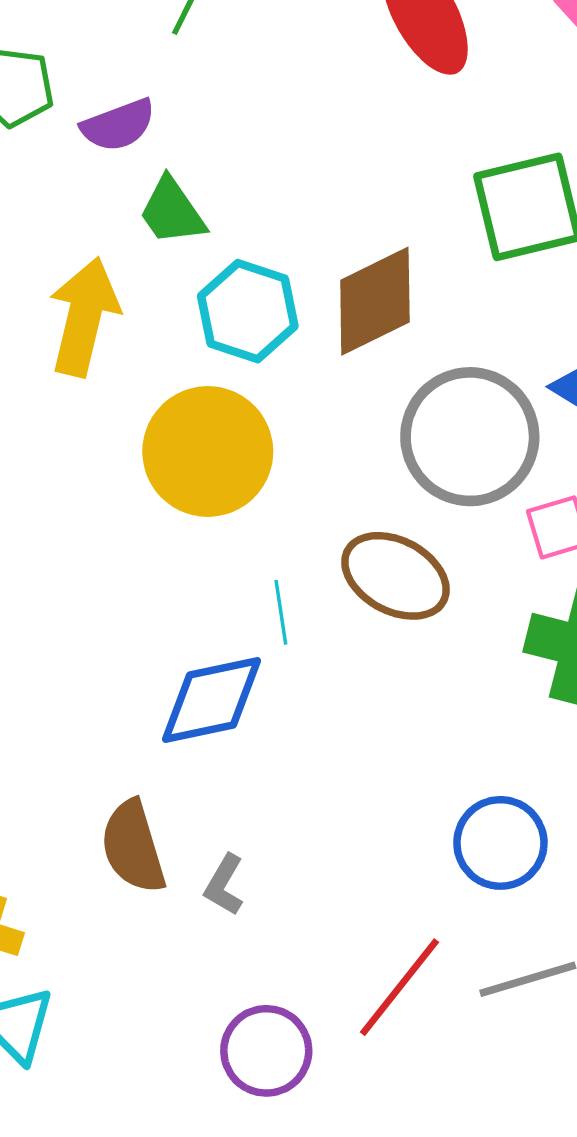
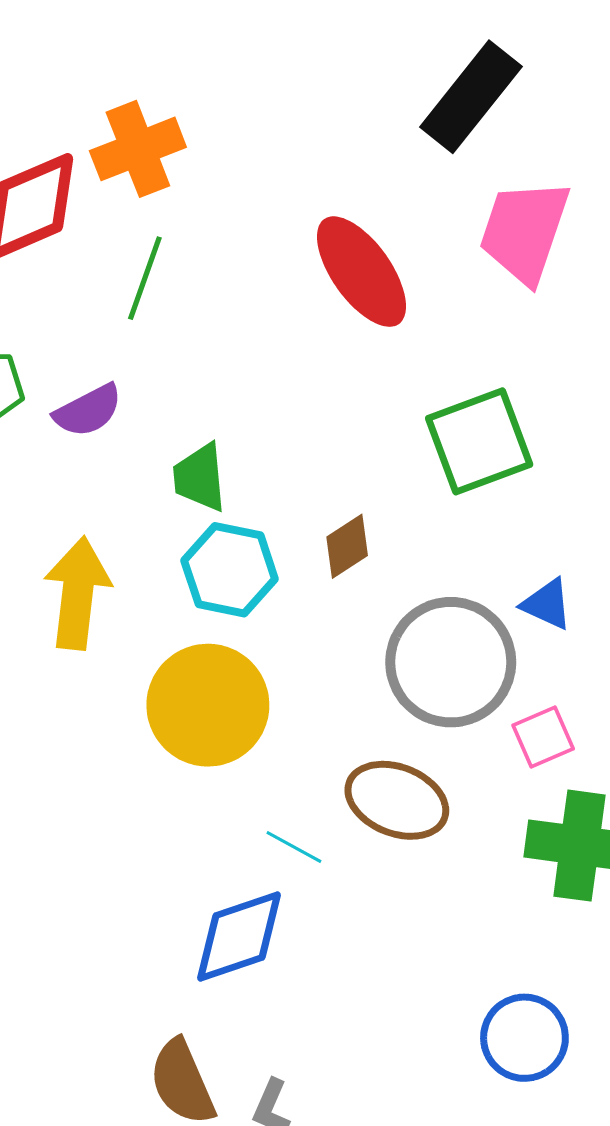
green trapezoid: (172, 211) -> (200, 478), moved, turned 36
brown diamond: (375, 301) -> (347, 546), size x0.6
cyan line: (281, 612) -> (294, 847), turned -46

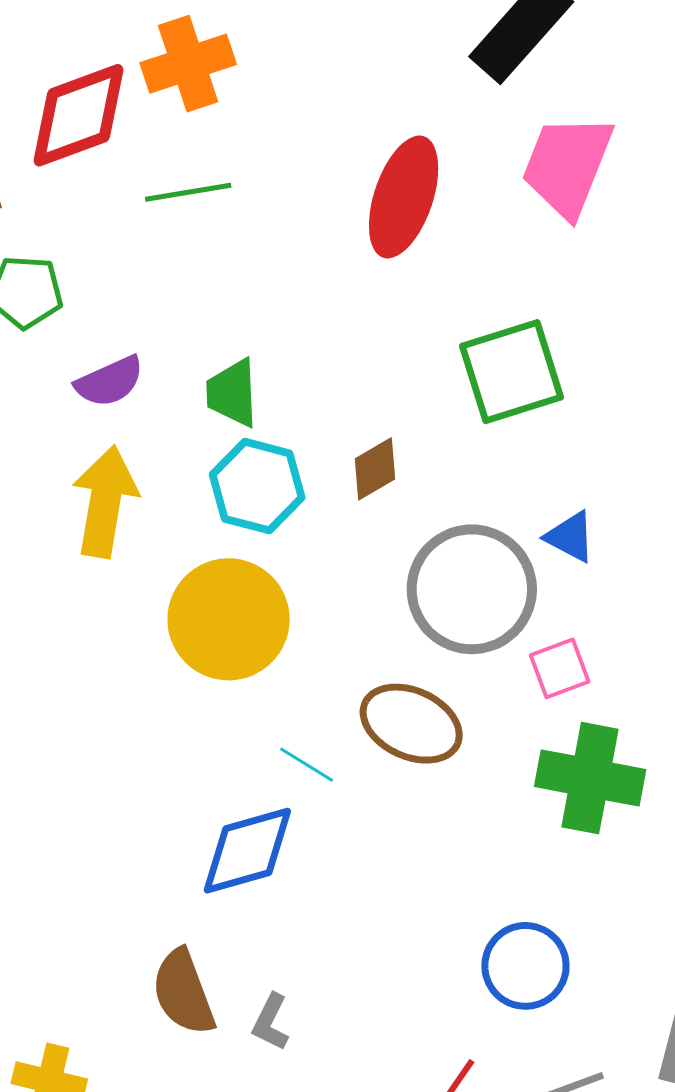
red ellipse: (361, 272) -> (404, 197), turned 51
green line: (145, 278) -> (188, 192), turned 58
purple semicircle: (88, 411) -> (110, 381), moved

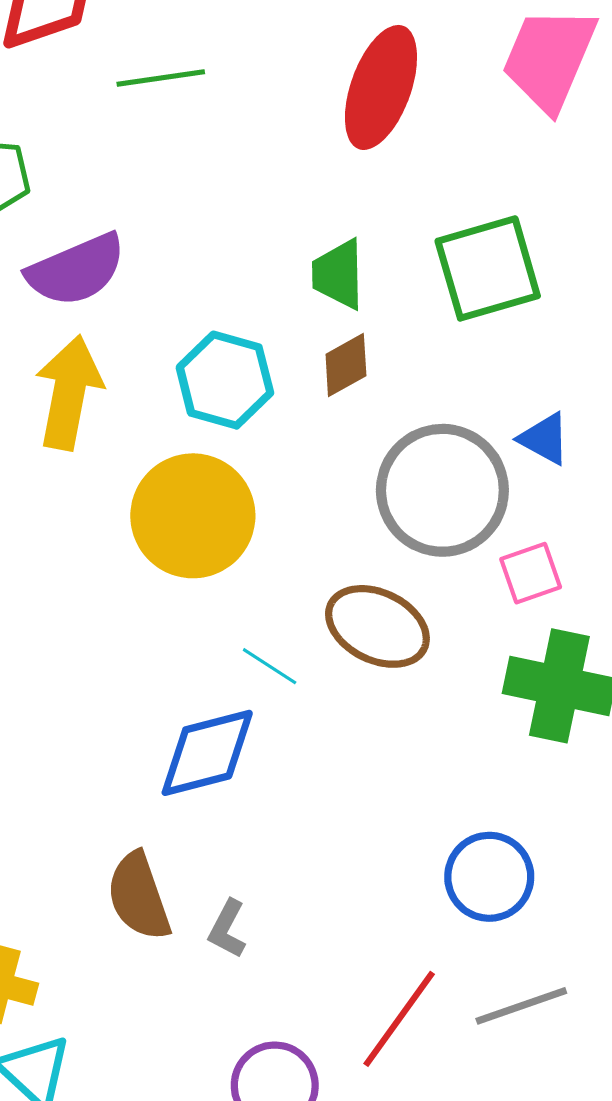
purple semicircle: (110, 381) -> (76, 270), size x1.4
green trapezoid: (232, 393) -> (338, 274), moved

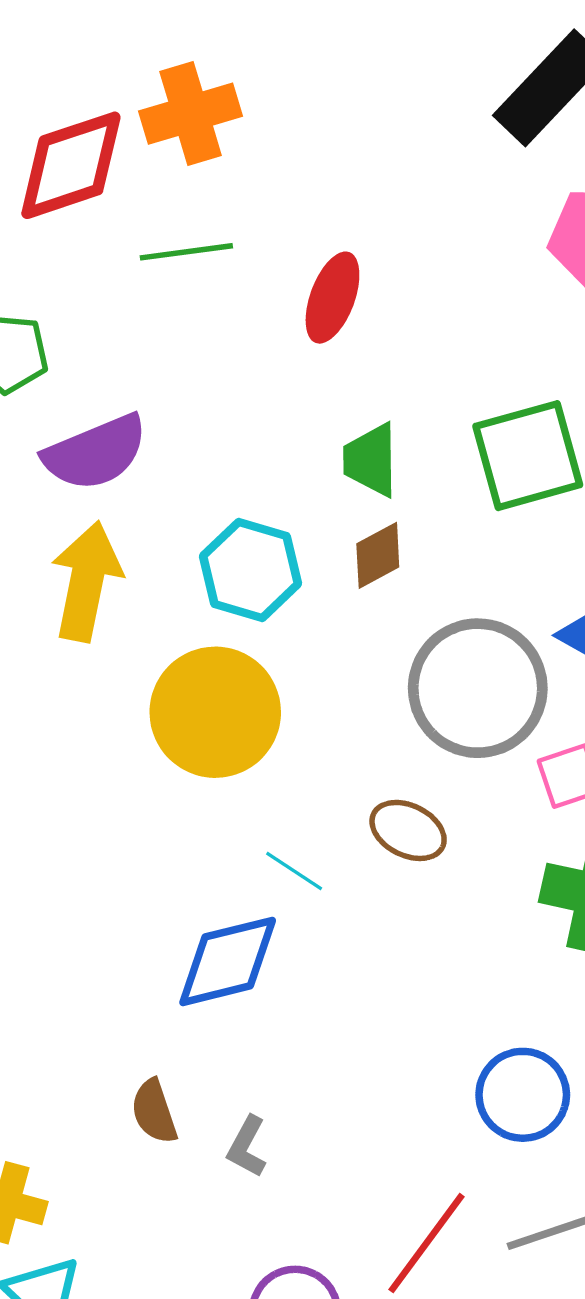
red ellipse: (381, 87) -> (332, 298), moved, size x0.7
brown ellipse: (377, 626) -> (408, 830), size x0.7
brown semicircle: (139, 896) -> (154, 1112), size x0.7

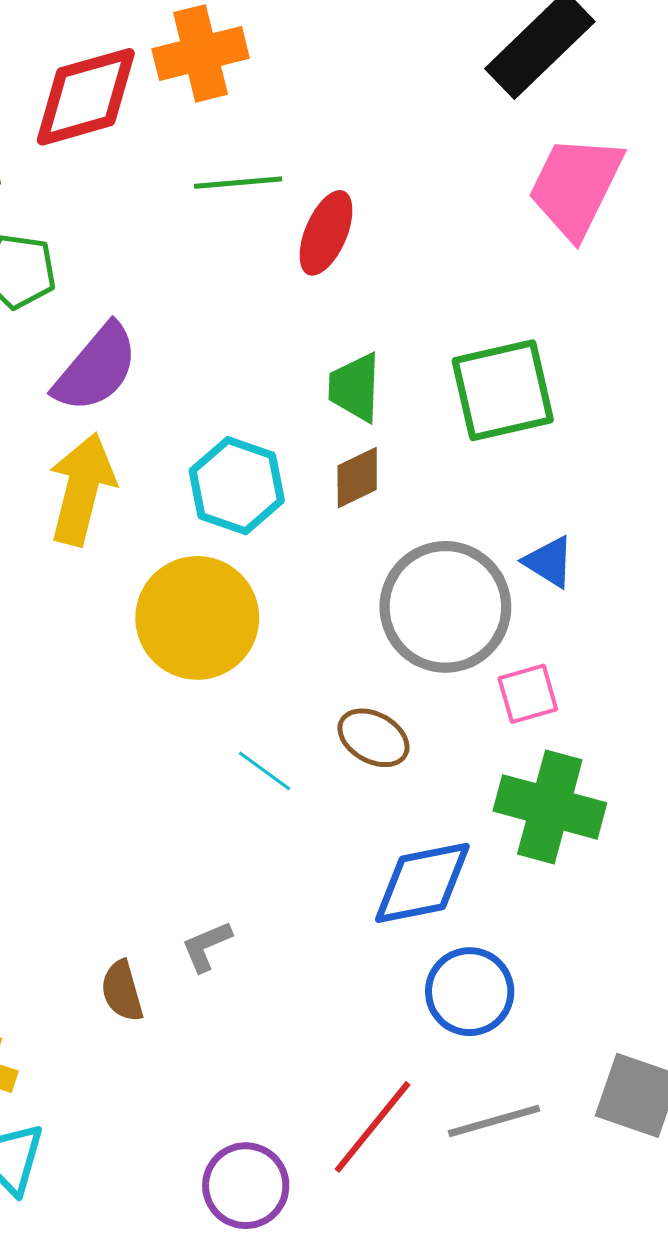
green line: (186, 252) -> (238, 183), moved
purple semicircle: (95, 453) -> (96, 368), turned -30
blue diamond: (228, 961) -> (422, 883), moved
gray L-shape: (247, 1147) -> (206, 946), moved, turned 36

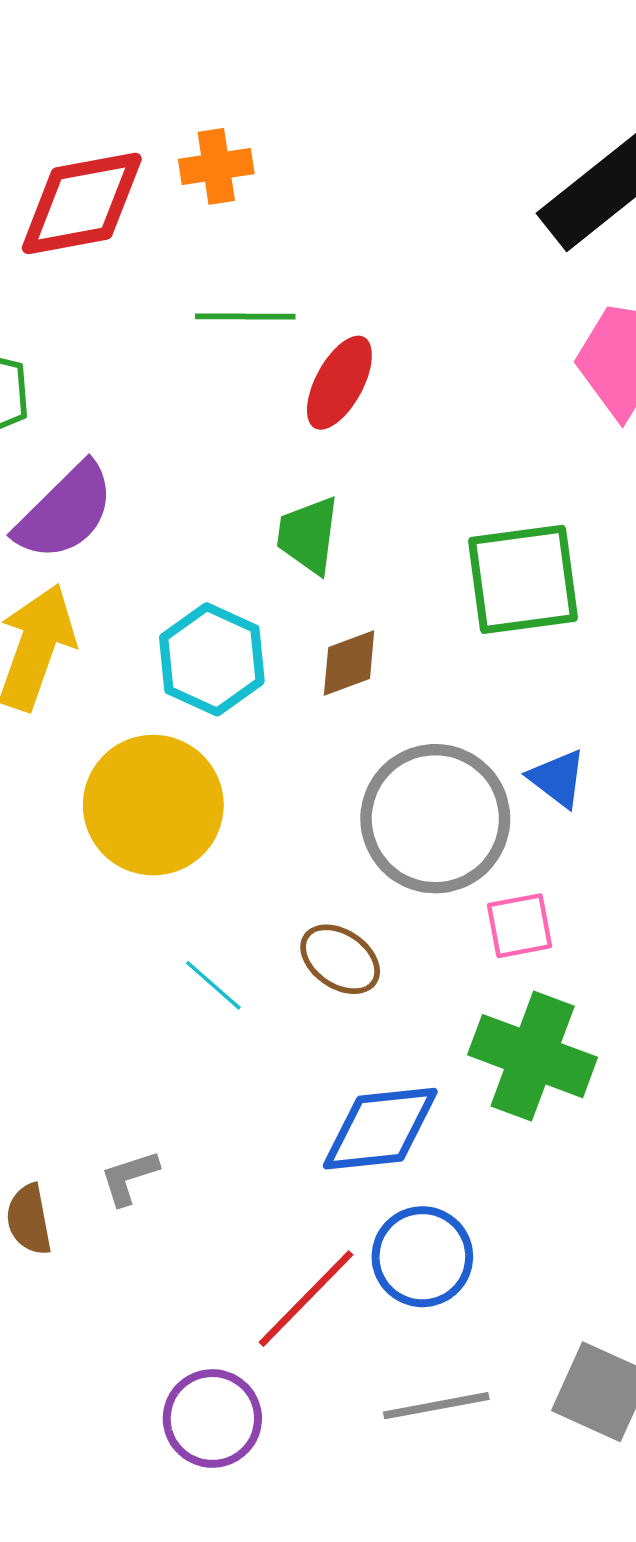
orange cross: (201, 53) -> (216, 166), size x0.7
green trapezoid: (355, 387) -> (308, 535), moved
red line: (372, 1127) -> (306, 1299), moved
purple circle: (246, 1186) -> (212, 1418), moved

